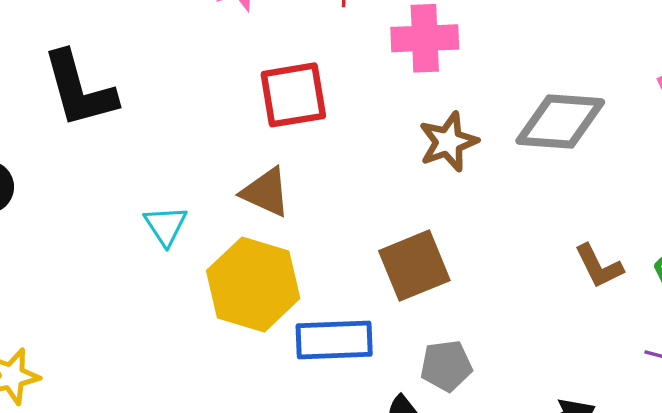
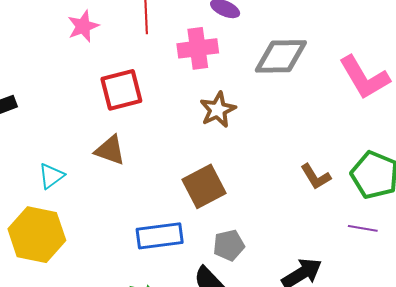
gray diamond: (560, 121) -> (281, 56), moved
cyan triangle: (166, 226) -> (51, 176), turned 32
yellow hexagon: (253, 284) -> (37, 235), moved

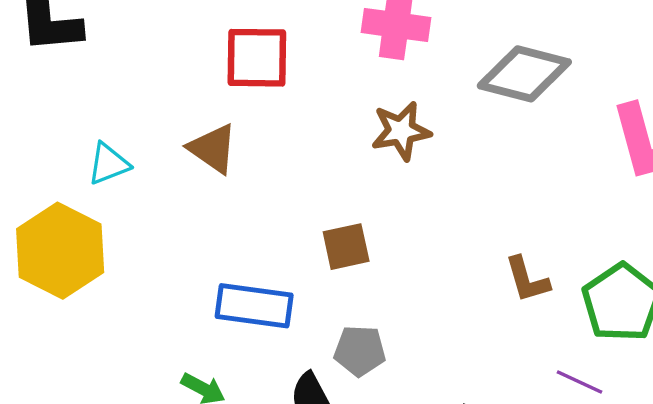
brown square: (204, 186) -> (346, 247), size x0.7

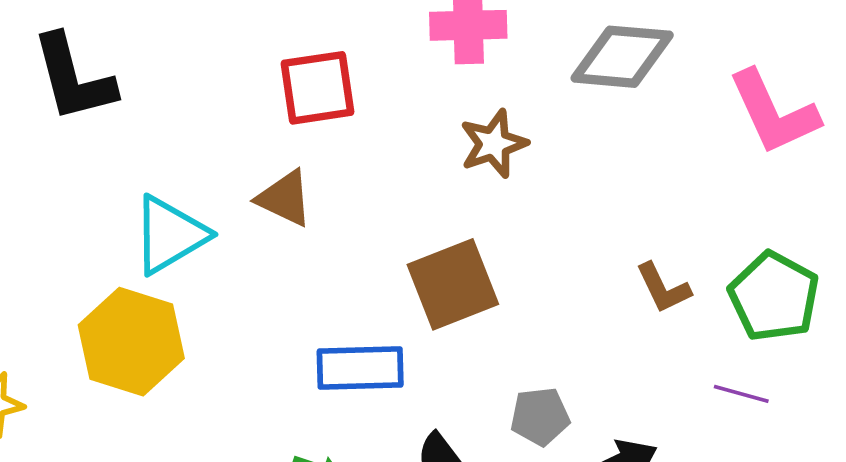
cyan triangle: (108, 164) -> (170, 235), size x1.6
brown square: (346, 247) -> (453, 284), size x1.6
gray pentagon: (360, 351) -> (540, 417), moved

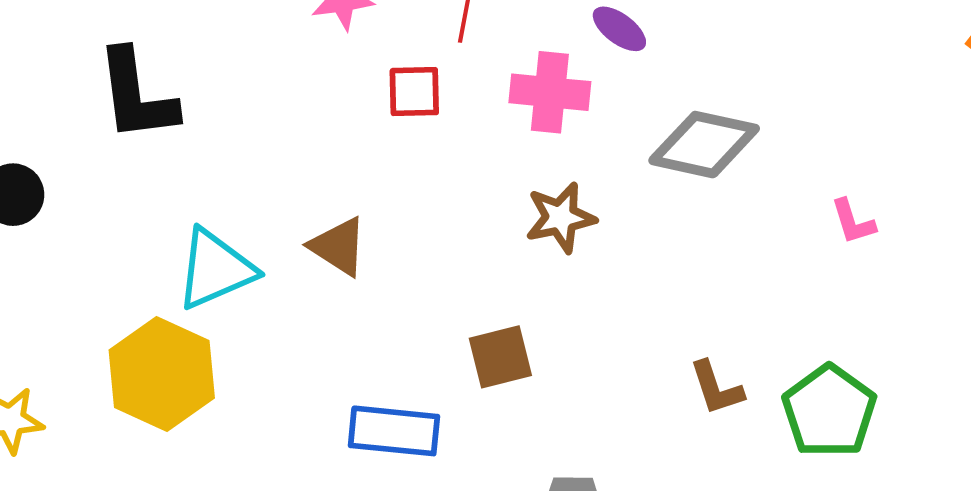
red square: (318, 88) -> (414, 92), moved, size x0.7
pink L-shape: (774, 112) -> (853, 222), size x0.5
brown square: (453, 284) -> (500, 357), size x0.7

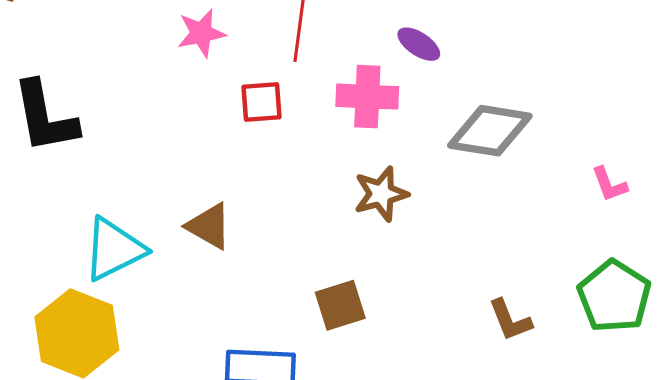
green pentagon: (829, 411) -> (614, 296), moved

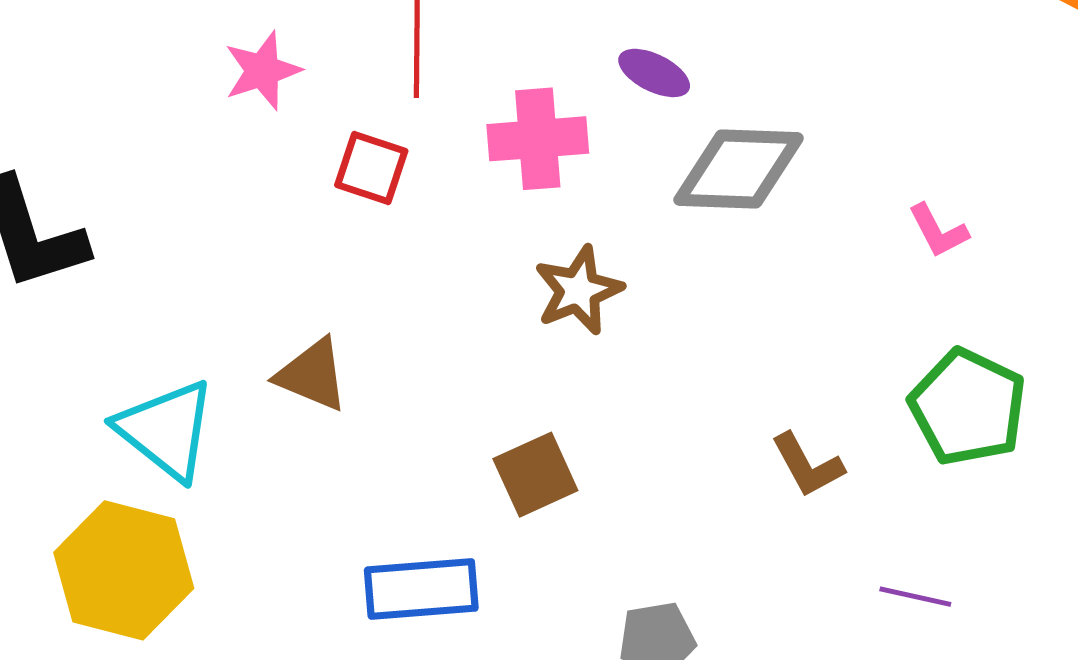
purple ellipse: (419, 44) -> (654, 73), moved
red square: (262, 102) -> (371, 168), turned 30
cyan triangle: (114, 249) -> (166, 430), turned -48

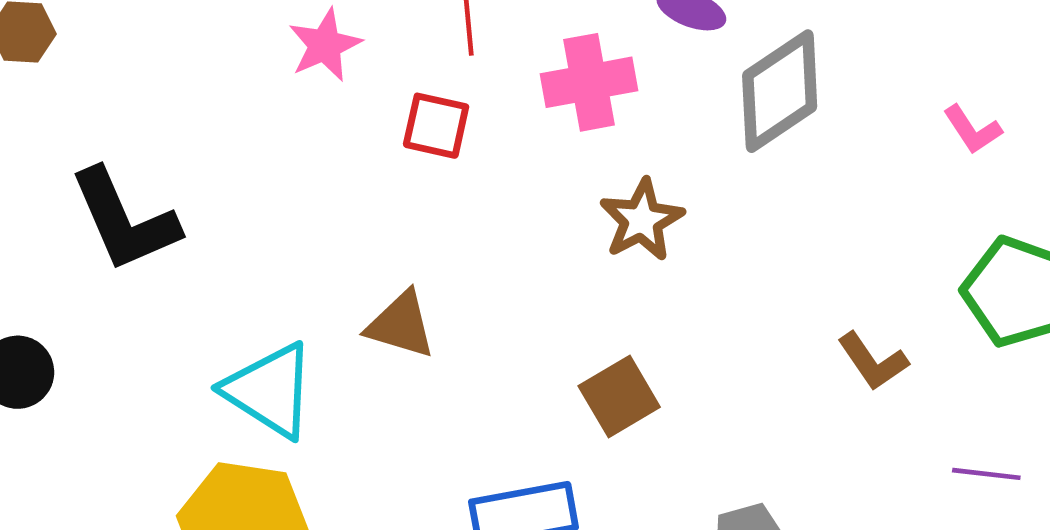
gray diamond: (739, 169) -> (780, 91), turned -30

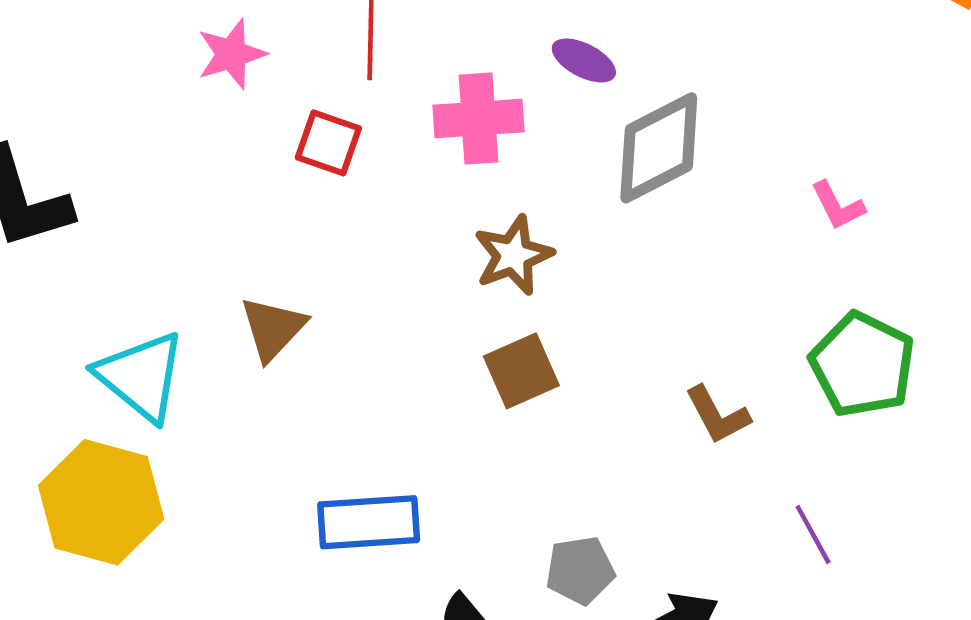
brown triangle: (401, 325) -> (273, 328), turned 50
brown square: (619, 396) -> (521, 371), moved
purple line: (986, 474) -> (813, 535), turned 48

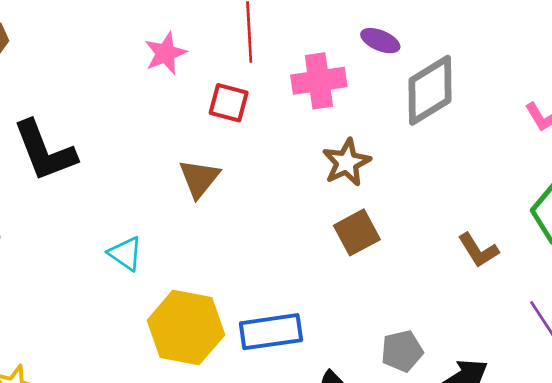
brown triangle: (273, 328) -> (199, 178), moved
cyan triangle: (141, 376) -> (126, 254), size x0.6
yellow hexagon: (101, 502) -> (186, 328), moved

